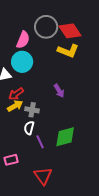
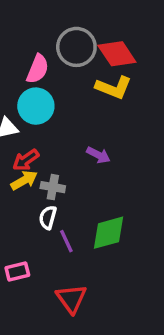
purple arrow: (59, 91) -> (98, 155), turned -32

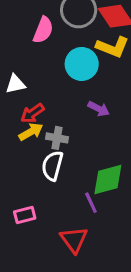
cyan circle: (36, 106) -> (82, 64), moved
white semicircle: (48, 217) -> (52, 166), size x1.4
purple line: (66, 241) -> (91, 203), moved

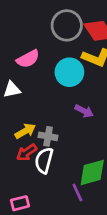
pink semicircle: (43, 30) -> (28, 59), moved, turned 40
red arrow: (32, 113) -> (27, 152), moved

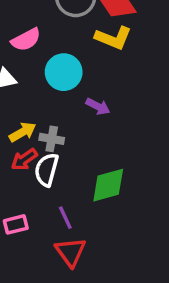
cyan circle: (69, 72) -> (64, 72), moved
purple line: (77, 193) -> (65, 218), moved

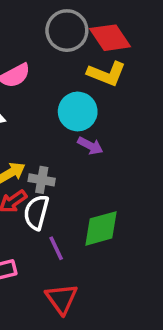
cyan circle: (64, 72) -> (78, 111), moved
purple line: (65, 218) -> (56, 248), moved

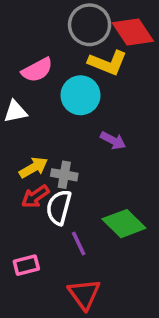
yellow L-shape: (106, 74) -> (108, 63), moved
cyan circle: (78, 111) -> (81, 95), moved
green diamond: (101, 228) -> (124, 224), turned 60

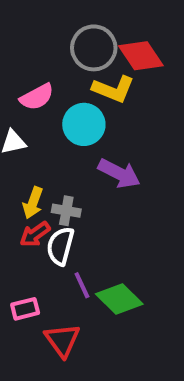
purple arrow: (113, 140) -> (119, 173), size x1.5
yellow arrow: (34, 168) -> (33, 203), turned 140
green diamond: (124, 224) -> (119, 299), moved
red triangle: (84, 294) -> (62, 340), moved

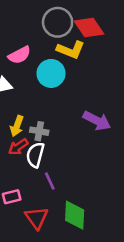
purple arrow: (119, 173) -> (97, 121), moved
green diamond: (119, 299) -> (75, 215), moved, turned 48

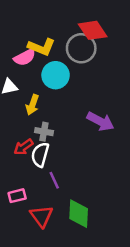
gray circle: (58, 22) -> (81, 48), moved
yellow L-shape: (71, 50) -> (41, 47), moved
yellow arrow: (17, 126) -> (32, 105), moved

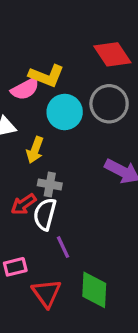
gray circle: (81, 48) -> (109, 104), moved

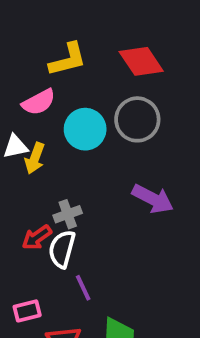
yellow L-shape: (47, 76) -> (68, 60), moved, turned -36
yellow arrow: (35, 150) -> (35, 158), moved
gray cross: (50, 184) -> (68, 214), turned -30

